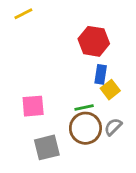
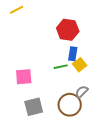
green line: (84, 107) -> (61, 67), moved
brown circle: (85, 128) -> (70, 105), moved

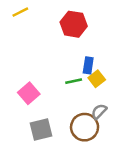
red hexagon: (68, 30) -> (74, 24), moved
pink square: (24, 77) -> (29, 93), turned -36

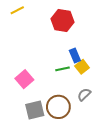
blue rectangle: (88, 65) -> (75, 55), turned -32
brown circle: (85, 127) -> (58, 107), moved

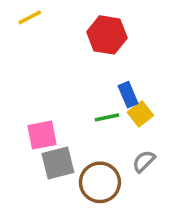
pink square: (24, 79) -> (42, 135), turned 30
gray square: (35, 110) -> (58, 163), moved

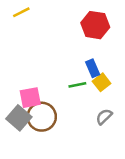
red hexagon: (107, 35) -> (95, 25), moved
gray square: (58, 163) -> (19, 118), moved, turned -35
brown circle: (100, 182) -> (42, 117), moved

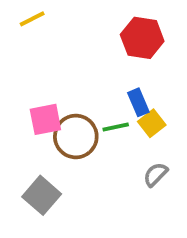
pink square: (30, 98) -> (45, 119), moved
brown circle: (42, 117) -> (76, 136), moved
gray square: (19, 118) -> (42, 195), moved

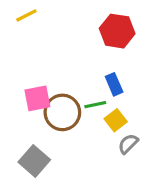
yellow square: (152, 123) -> (116, 120), moved

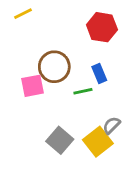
brown circle: (62, 112) -> (54, 67), moved
yellow square: (116, 120) -> (98, 142), moved, size x1.5
gray square: (34, 161) -> (60, 140), moved

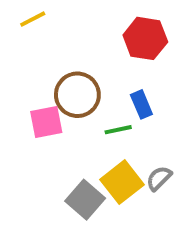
yellow square: (98, 142) -> (122, 182), moved

